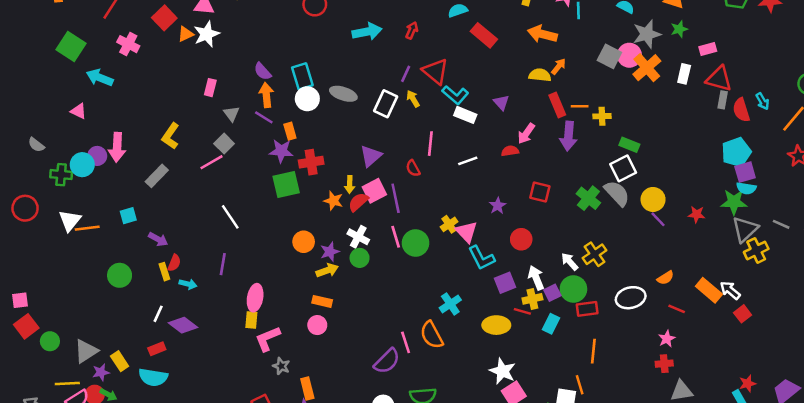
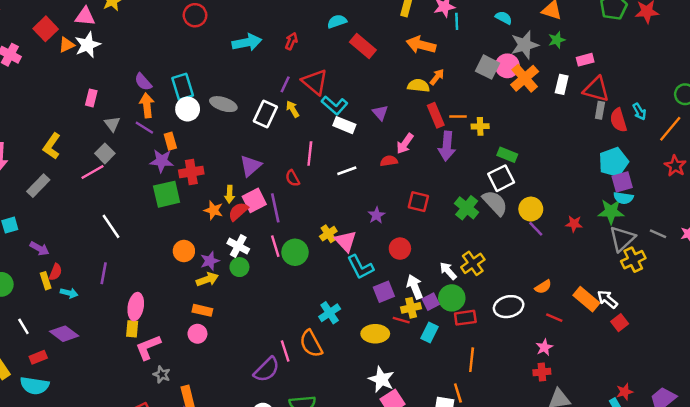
white line: (158, 314) -> (23, 326), moved, turned -56

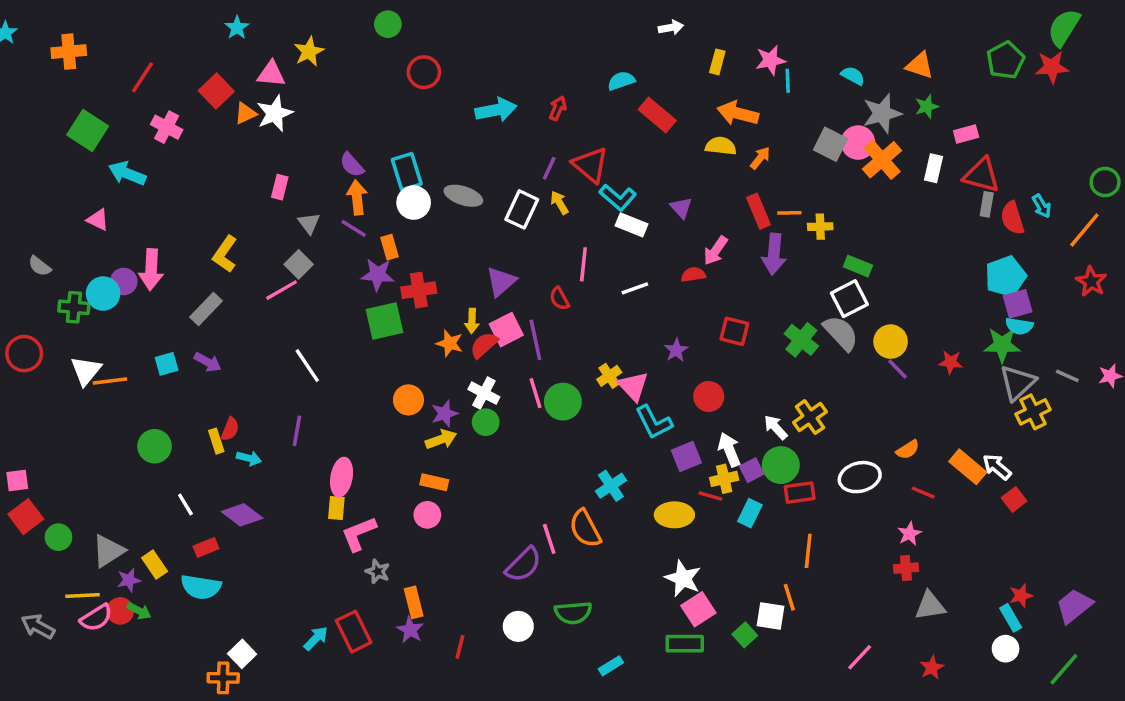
yellow semicircle: (418, 86) -> (721, 146), moved
purple arrow: (39, 249) -> (208, 362), moved

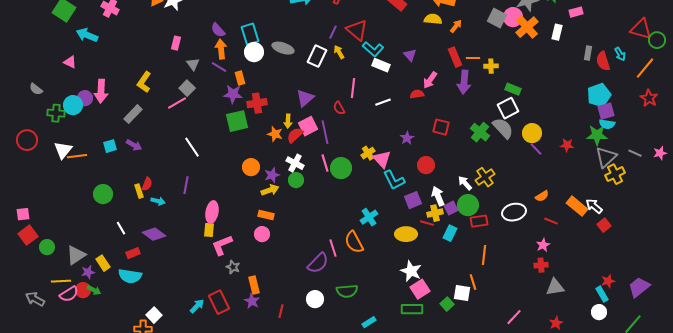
red triangle: (982, 175) -> (641, 29), moved

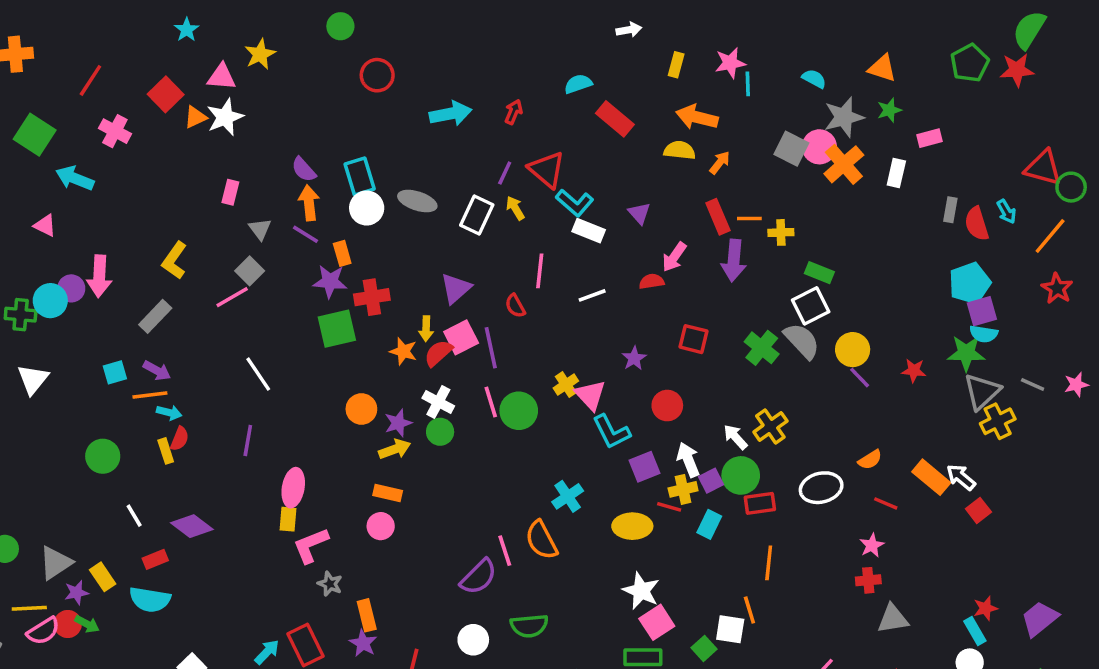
orange line: (77, 156) -> (150, 395), moved
cyan arrow: (158, 201) -> (169, 413), moved

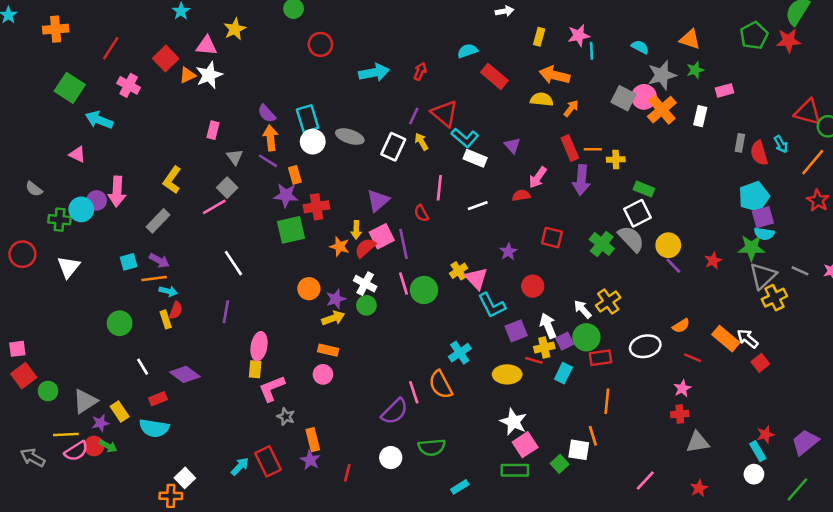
red star: (914, 371) -> (713, 261), turned -30

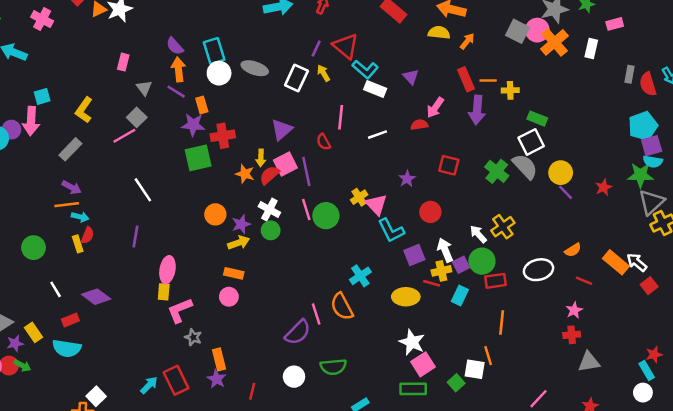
cyan square: (129, 262) -> (42, 96), moved

